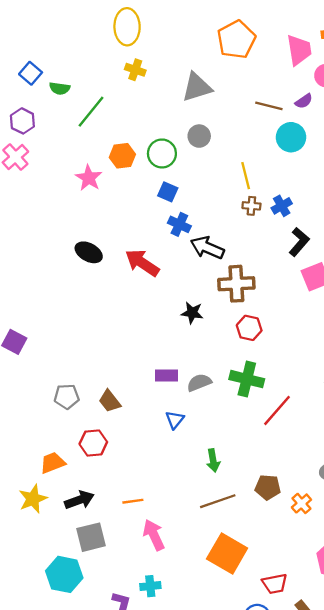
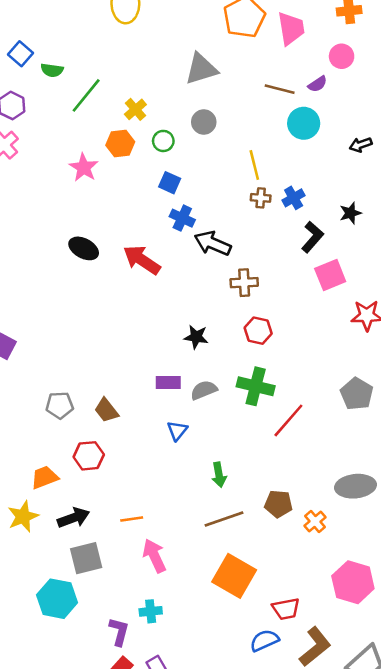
pink trapezoid: (299, 50) -> (291, 28), moved
yellow cross: (135, 70) -> (135, 109), moved, turned 30
green circle: (162, 153) -> (163, 141), size x0.7
brown cross: (236, 284) -> (244, 283), size x0.7
black star: (192, 313) -> (196, 337), moved

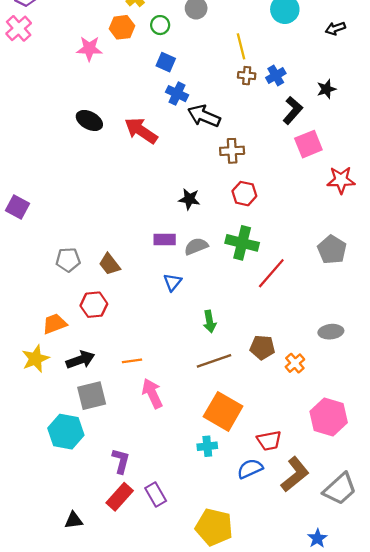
pink star: (84, 168) -> (89, 49), turned -30
gray ellipse: (355, 486) -> (331, 332), size x0.7
cyan cross: (151, 611) -> (207, 446), moved

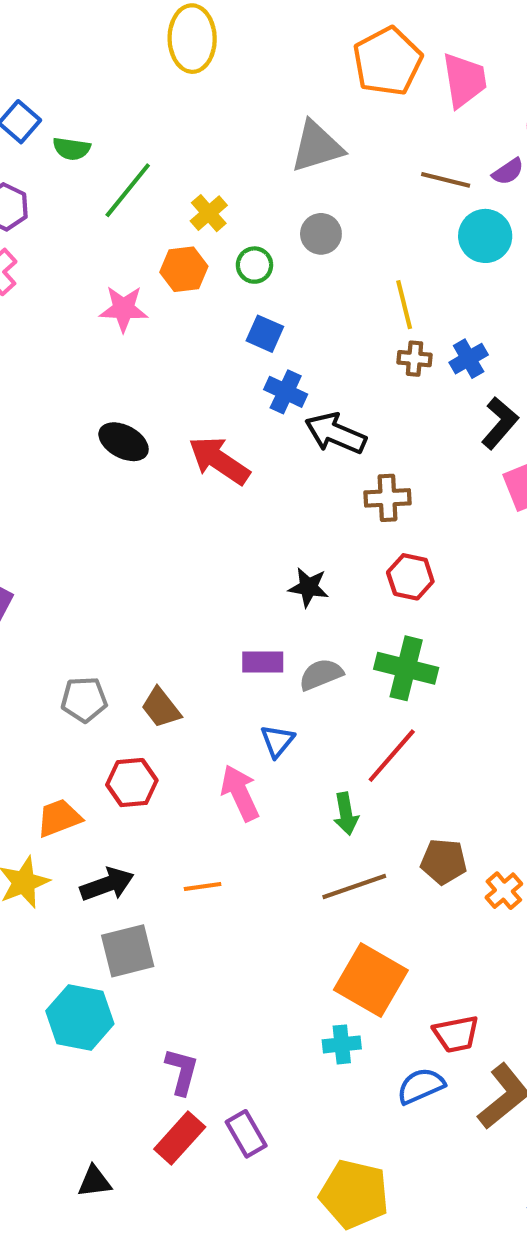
red line: (271, 273) -> (392, 756), moved
pink arrow: (152, 393) -> (240, 793), moved

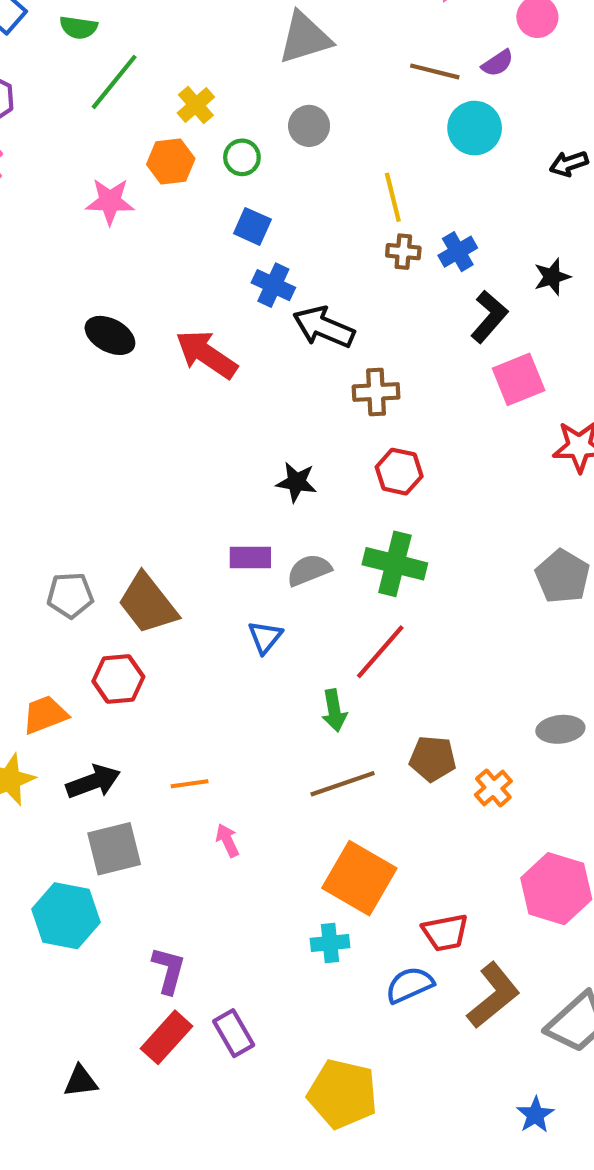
green semicircle: (72, 149) -> (79, 27), moved
brown trapezoid: (161, 708) -> (148, 604), size x1.5
pink arrow: (240, 793) -> (227, 840), moved, size x0.6

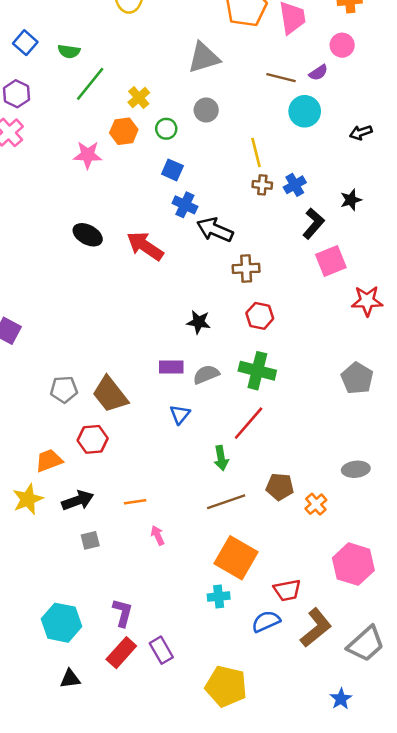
gray square: (114, 849) -> (90, 540), size x0.6
cyan hexagon: (66, 916) -> (61, 623), moved

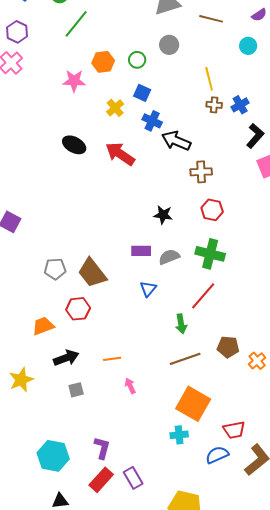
brown line: (281, 78) -> (211, 19), moved
yellow cross: (139, 98) -> (115, 108), moved
cyan circle: (305, 111) -> (248, 46), size x0.7
yellow star: (28, 499) -> (21, 380), moved

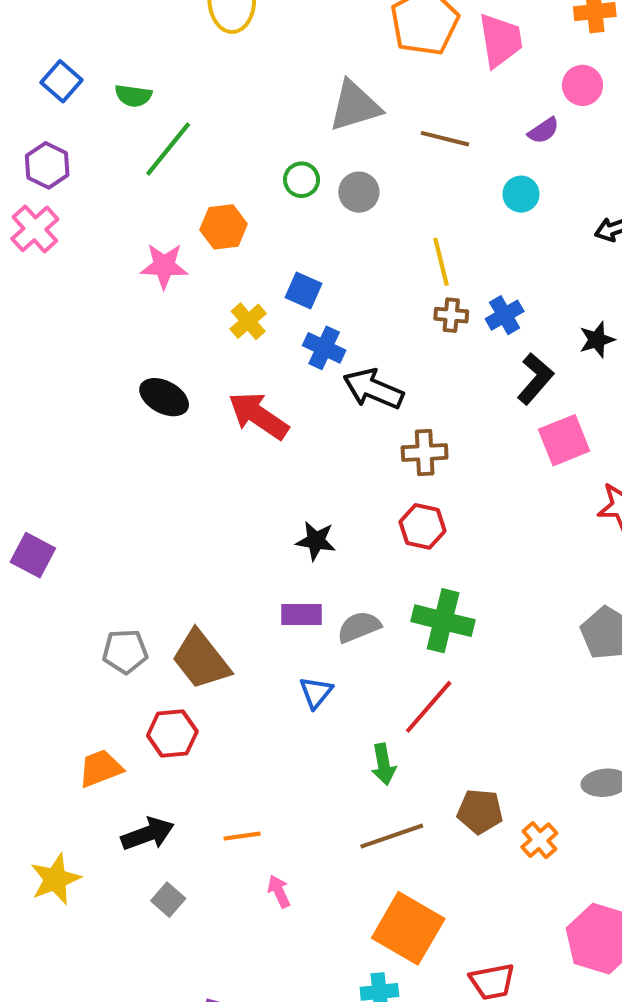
green circle: (137, 60) -> (302, 180), moved
red hexagon: (212, 210) -> (423, 526), moved
black star: (163, 215) -> (316, 541), moved
gray square: (76, 390) -> (168, 900), turned -35

